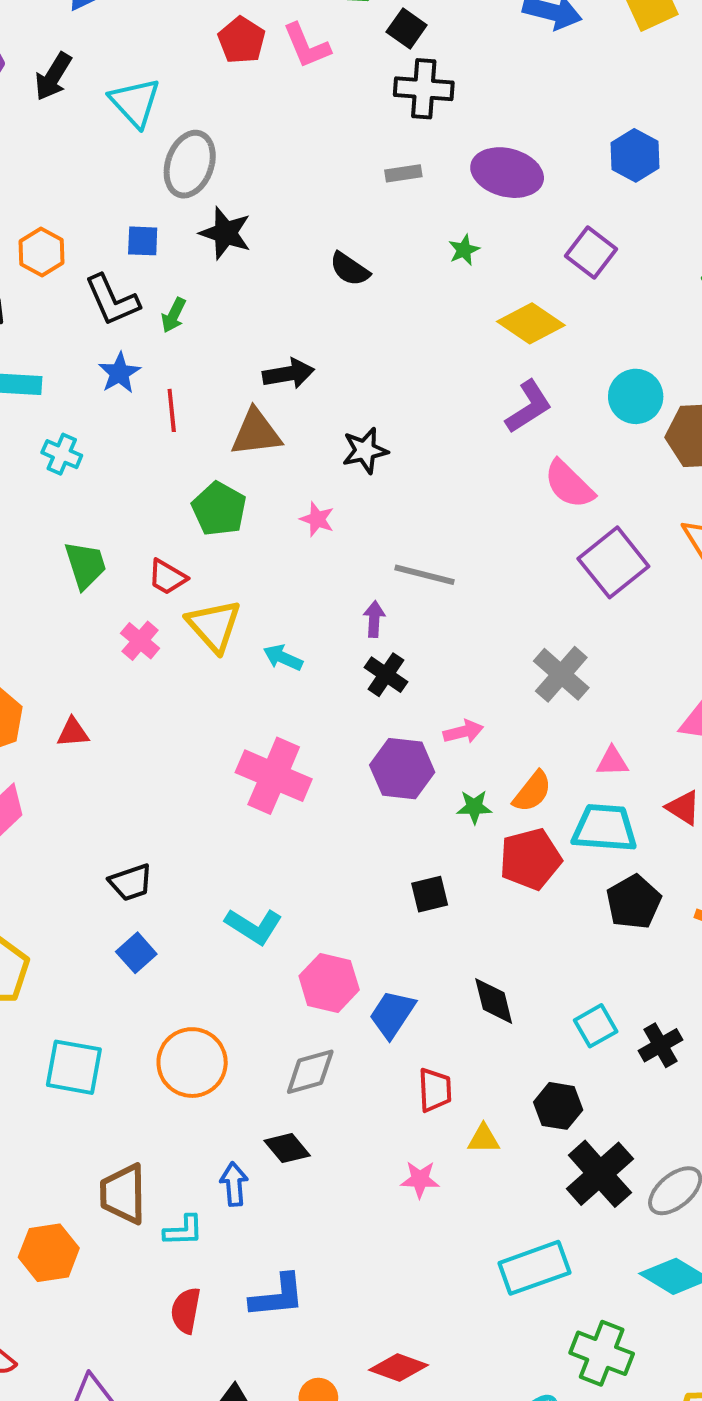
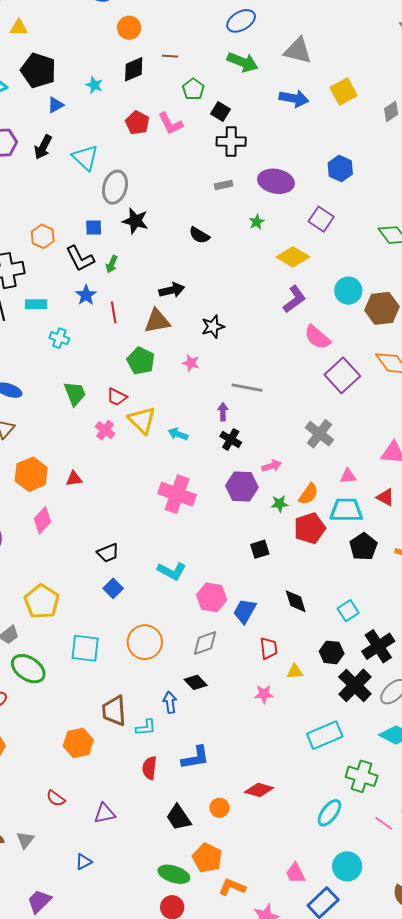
black cross: (661, 1045) -> (378, 646), moved, size x1.5

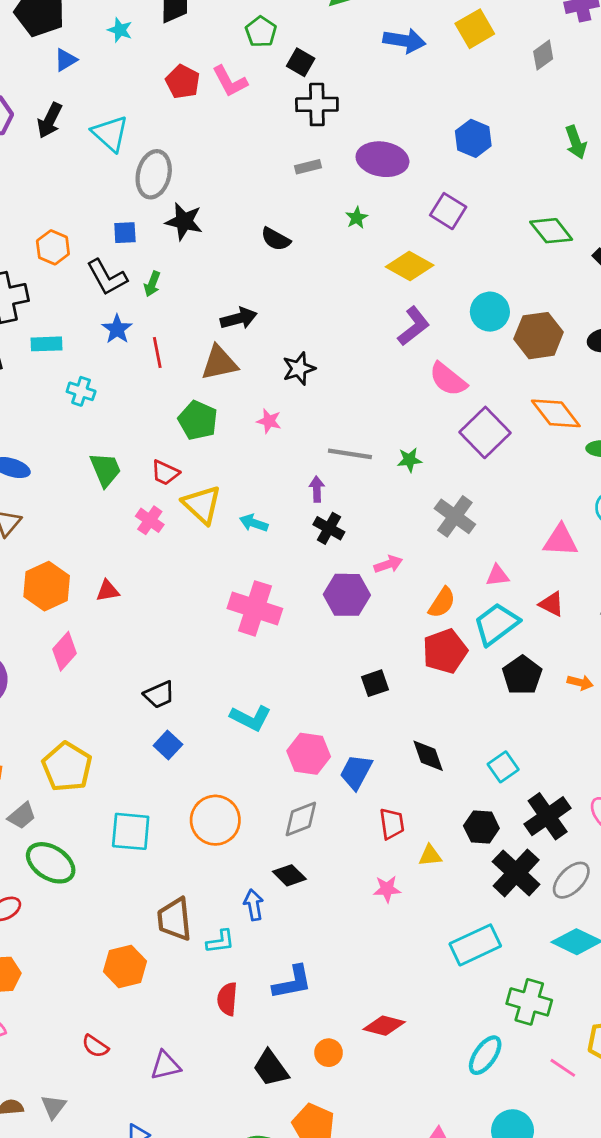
green star: (280, 504) -> (409, 460), moved
cyan trapezoid: (346, 510) -> (496, 624), turned -36

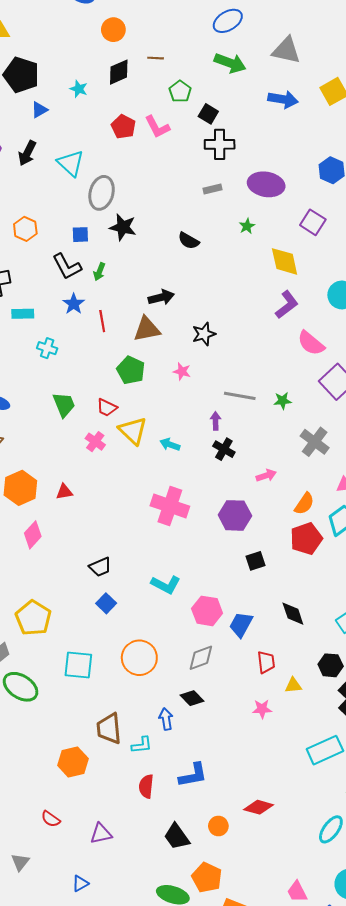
orange hexagon: (53, 247) -> (25, 229), moved
yellow diamond: (410, 266) -> (285, 261), turned 48
purple hexagon: (347, 595) -> (235, 515), moved

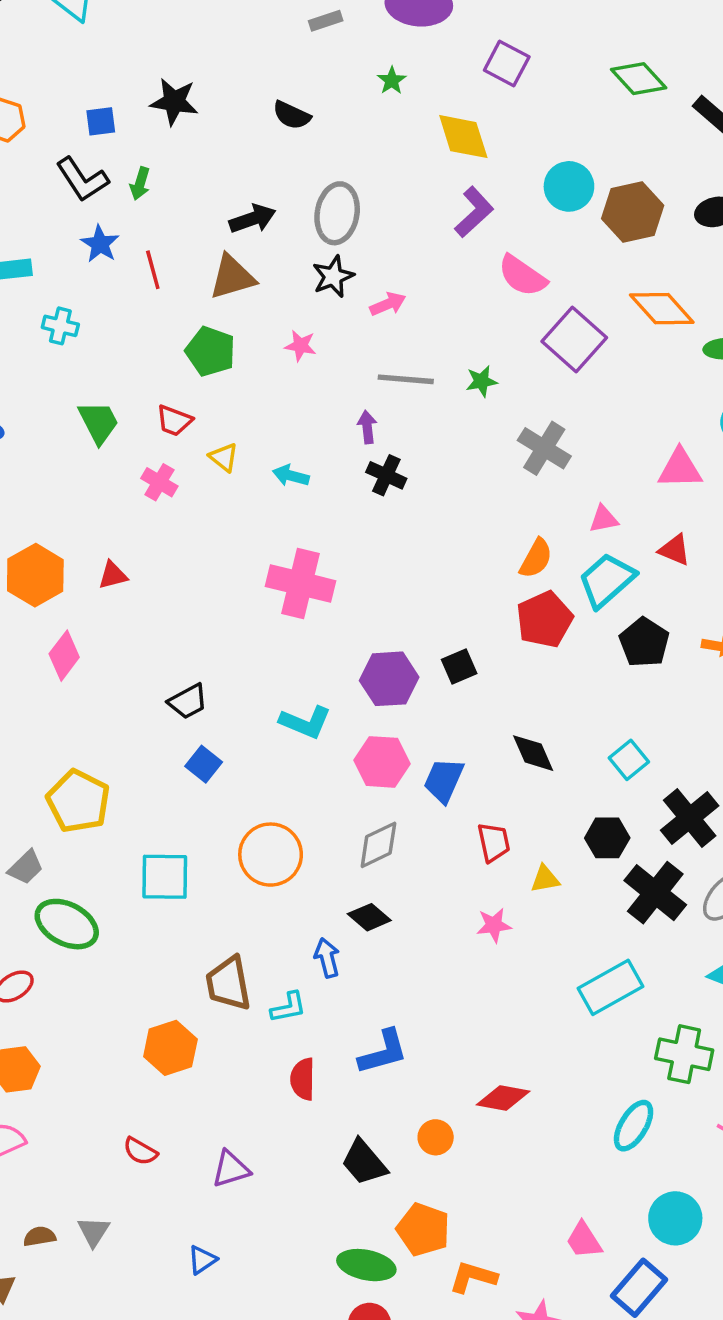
gray ellipse: (102, 193) -> (337, 213), moved
yellow triangle: (133, 431) -> (224, 457), size x0.6
pink arrow: (266, 476) -> (388, 304), moved
purple hexagon: (235, 515) -> (389, 679), moved

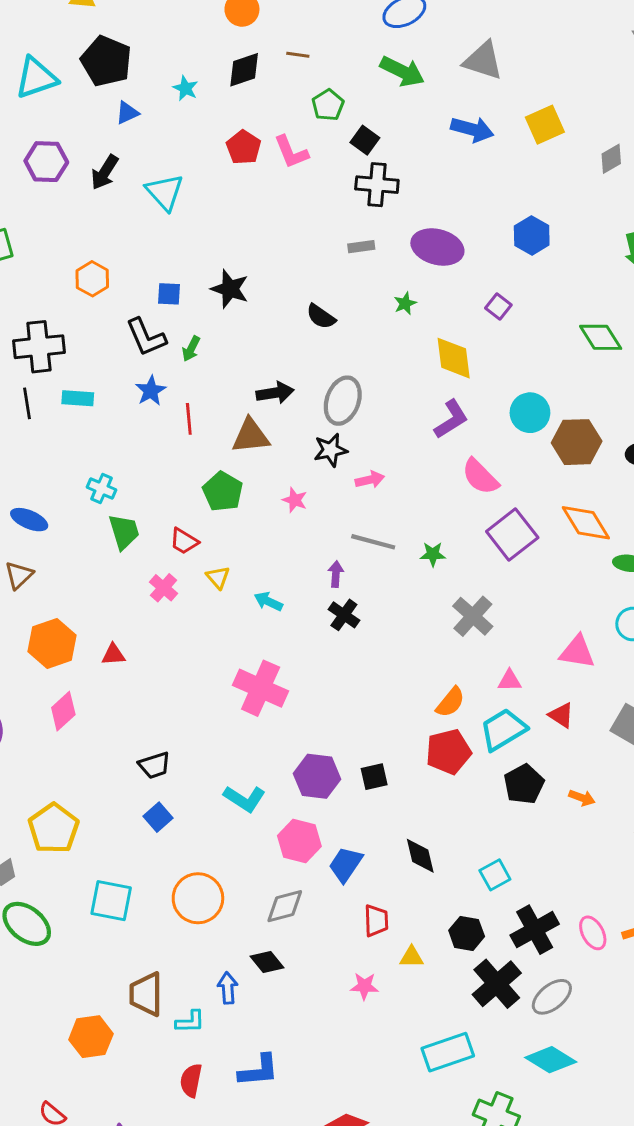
purple square: (507, 63) -> (498, 306), size x0.7
cyan cross: (60, 326) -> (102, 489), moved

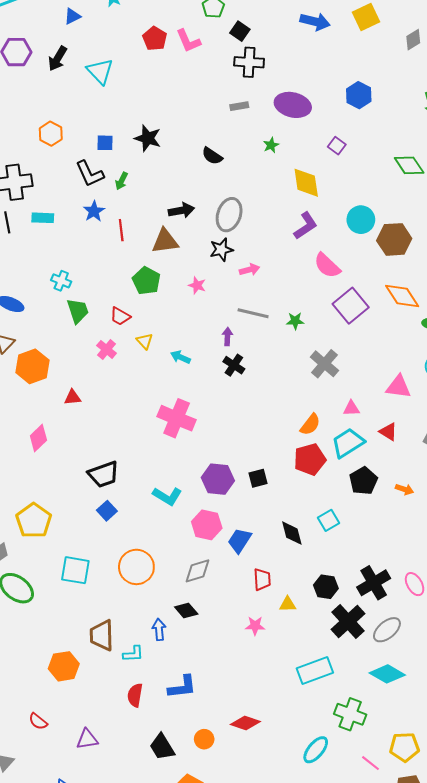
orange hexagon: (52, 643) -> (32, 366), moved
black trapezoid: (154, 765) -> (103, 474), size x1.4
cyan square: (495, 875) -> (328, 520), moved

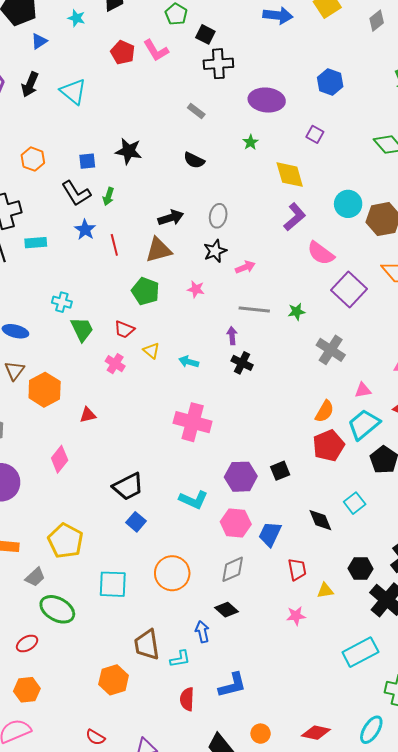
gray rectangle: (239, 106) -> (196, 111), moved, turned 54
gray ellipse: (229, 215) -> (218, 216), size x0.7
red diamond: (245, 723) -> (316, 733), moved

